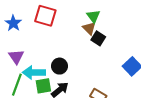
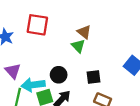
green triangle: (93, 16) -> (78, 46), moved
black square: (98, 38) -> (94, 77), moved, turned -32

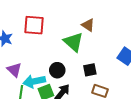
brown triangle: (84, 32) -> (88, 25), moved
green triangle: (78, 46) -> (73, 42), size x1.5

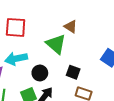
black square: (90, 70) -> (73, 72), turned 32
cyan arrow: (34, 81) -> (16, 59), moved

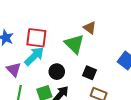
red square: (16, 27) -> (36, 38), moved
cyan arrow: (16, 59) -> (34, 56), turned 145

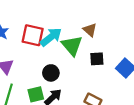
cyan arrow: (34, 56) -> (51, 37), moved
black square: (90, 73) -> (97, 59), moved, turned -32

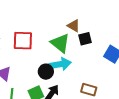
cyan arrow: (51, 37) -> (60, 64), moved, turned 40
black square: (97, 59) -> (85, 39), moved

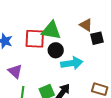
green triangle: (60, 43) -> (51, 31), moved, turned -30
black circle: (46, 72) -> (56, 50), moved

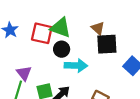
black square: (97, 38) -> (107, 44), size x1.5
purple triangle: (15, 71) -> (24, 73), moved

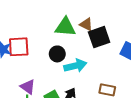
green triangle: (61, 28) -> (65, 27), moved
red square: (42, 33) -> (19, 47), moved

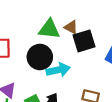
black circle: (57, 54) -> (40, 57), size x1.5

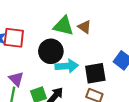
black square: (84, 41) -> (95, 73), moved

